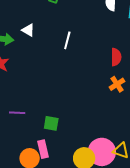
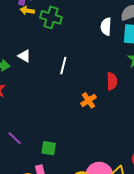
orange cross: (117, 84) -> (89, 100), moved
purple line: (17, 113) -> (15, 138), turned 42

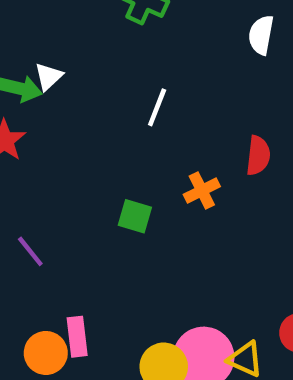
white triangle: (24, 56) -> (49, 77), moved, turned 40
green square: (49, 148) -> (135, 216), moved

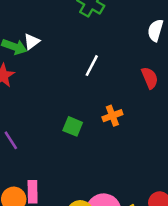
red semicircle: (258, 156) -> (150, 78), moved, turned -35

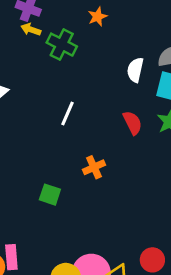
green square: (73, 126) -> (50, 195), moved

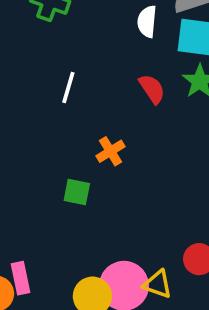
green square: (50, 195) -> (77, 192), moved

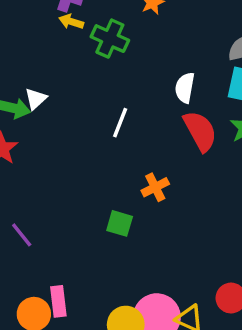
white semicircle: (147, 22) -> (185, 88), moved
red semicircle: (152, 89) -> (200, 131), size x1.4

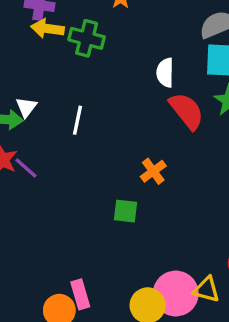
yellow arrow: (71, 22) -> (47, 29), size x1.4
white line: (120, 123) -> (77, 120), moved
purple line: (22, 235) -> (26, 168), moved

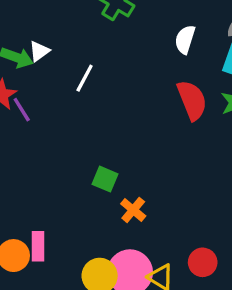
white semicircle: (165, 73) -> (185, 39), moved
orange cross: (153, 171) -> (133, 210), moved, turned -30

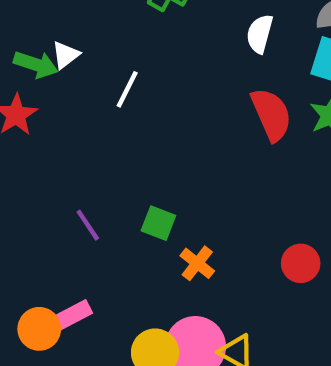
purple line: (22, 110) -> (88, 225), moved
pink rectangle: (38, 246) -> (72, 315), turned 64
red circle: (203, 262) -> (301, 263), moved

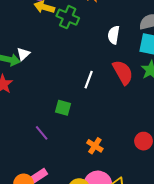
white line: (127, 89) -> (89, 80), moved
green square: (158, 223) -> (63, 108), moved

